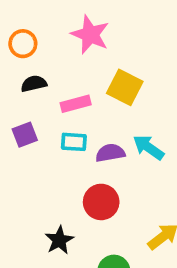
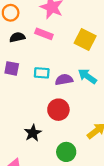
yellow square: (125, 87) -> (85, 39), moved
pink rectangle: (76, 104) -> (44, 34), moved, turned 36
purple square: (25, 135) -> (12, 68), turned 32

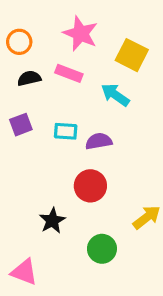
yellow square: (85, 39) -> (132, 55), moved
purple square: (12, 68) -> (21, 125), turned -32
cyan arrow: (87, 76) -> (115, 95), moved

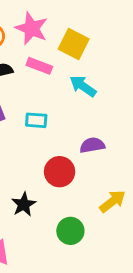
pink star: (80, 34) -> (32, 28), moved
yellow square: (132, 55) -> (74, 44), moved
purple semicircle: (99, 141) -> (92, 145), moved

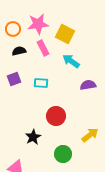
pink star: (32, 28) -> (38, 24), turned -30
pink rectangle: (39, 66) -> (43, 48), turned 42
purple semicircle: (92, 145) -> (88, 85), moved

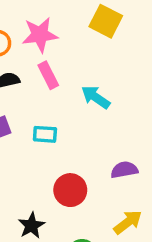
yellow square: (65, 34) -> (106, 21), moved
purple semicircle: (88, 85) -> (124, 170), moved

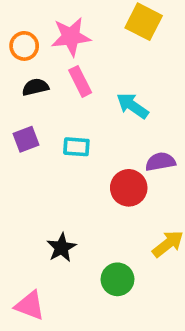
purple semicircle: (124, 170) -> (160, 162), moved
red circle: (70, 190) -> (129, 188), moved

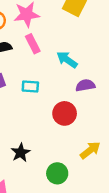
purple semicircle: (160, 162) -> (85, 85), moved

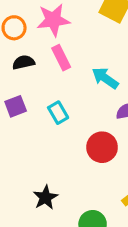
cyan rectangle: (30, 87) -> (58, 113), turned 56

